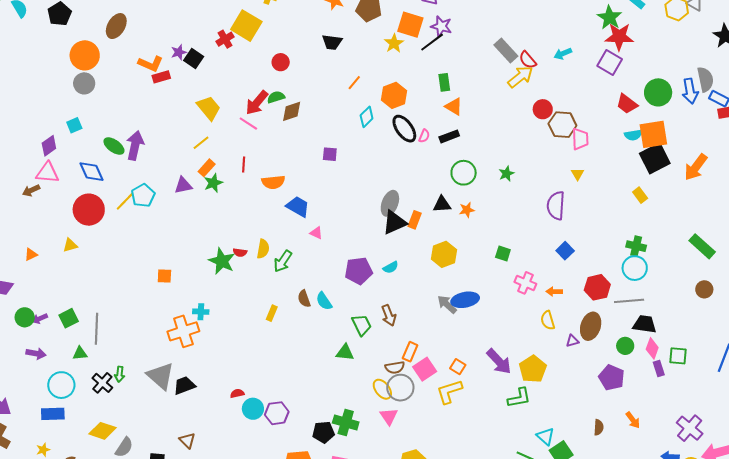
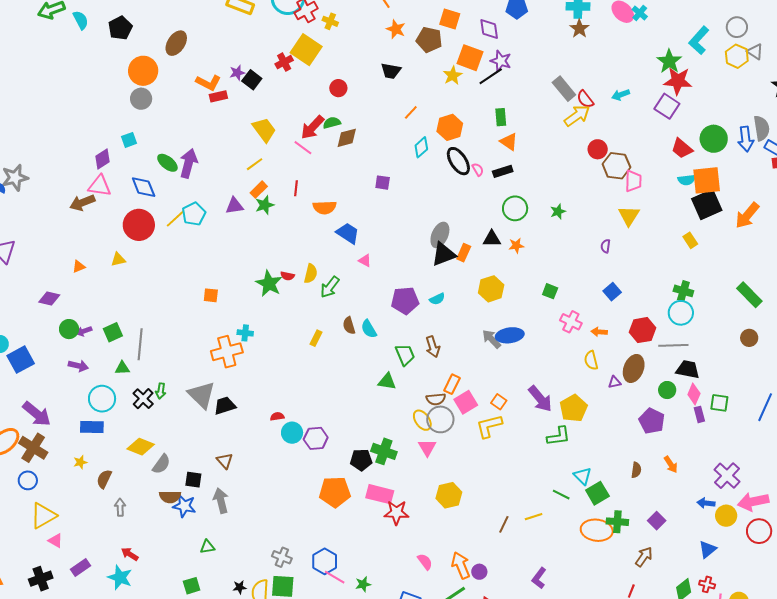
pink semicircle: (424, 136) -> (478, 170), turned -56
yellow triangle: (578, 174) -> (629, 216), size x1.6
brown arrow: (31, 190) -> (82, 203), size x1.4
purple semicircle: (556, 206) -> (606, 246), size x0.5

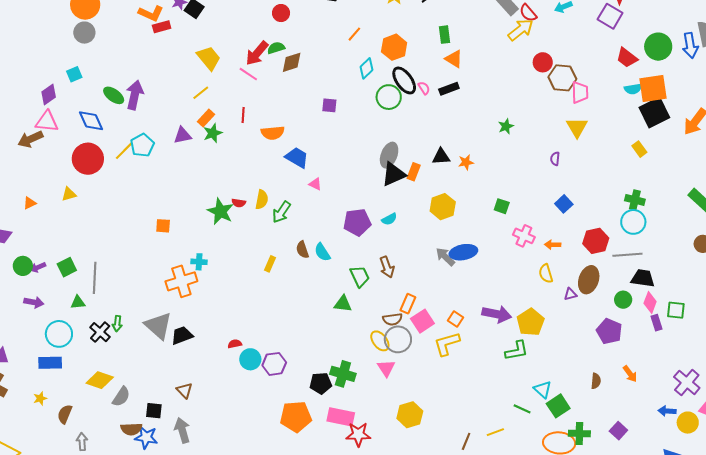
green circle: (515, 208) -> (389, 97), moved
purple arrow: (540, 399) -> (497, 314), turned -36

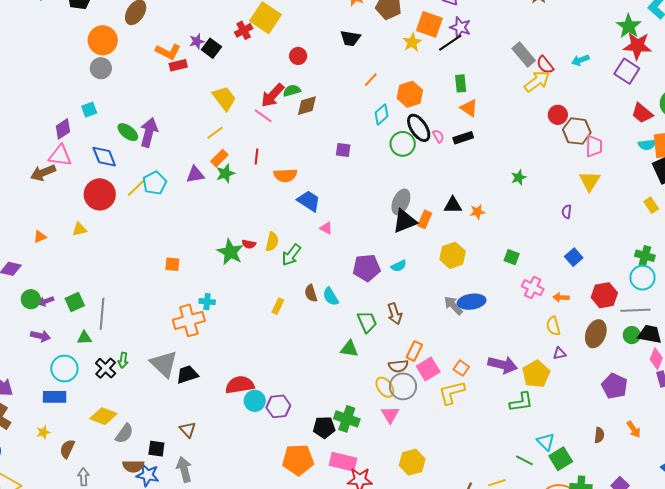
purple triangle: (570, 294) -> (559, 353), moved
green circle: (623, 300) -> (632, 335), moved
red semicircle: (235, 344) -> (240, 385), size x2.0

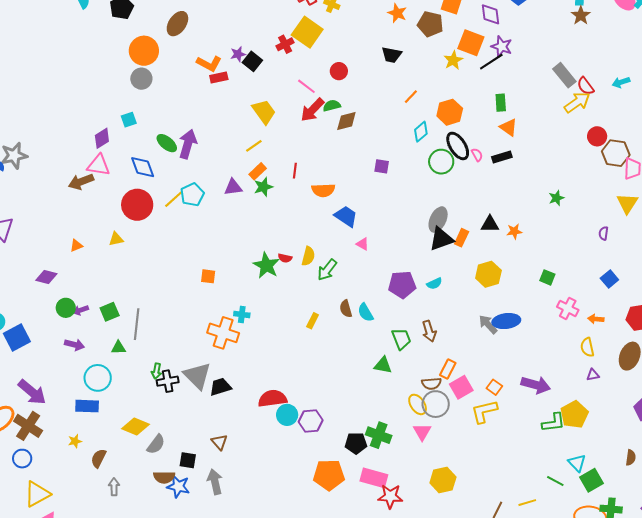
pink line: (263, 116) -> (306, 86), moved
orange cross: (189, 320) -> (223, 333), turned 32
black cross: (106, 368) -> (168, 381), moved, turned 35
yellow pentagon: (536, 374) -> (574, 414), moved

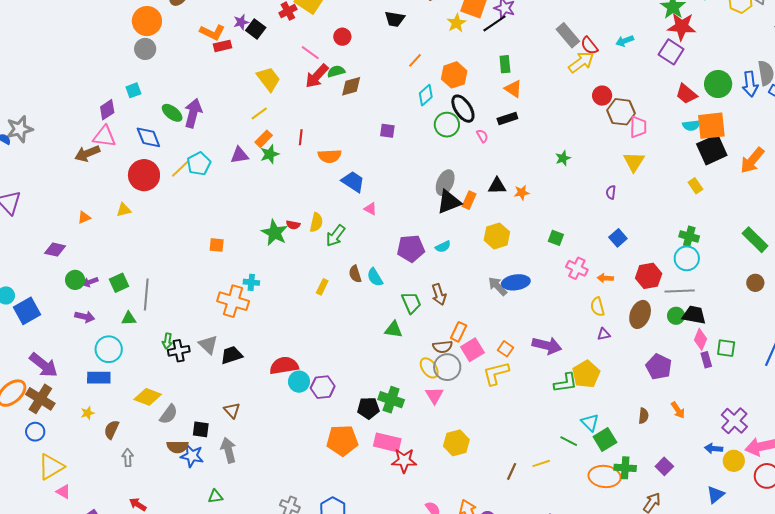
pink semicircle: (477, 155) -> (482, 136), moved
gray triangle: (197, 376) -> (208, 345), size x0.7

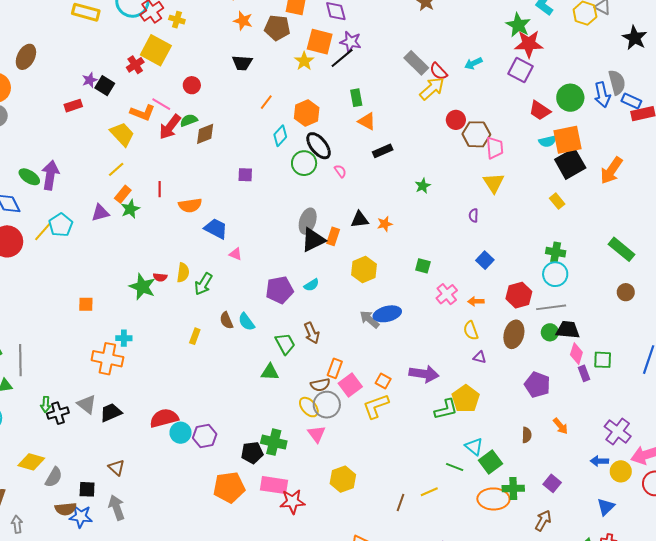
orange L-shape: (212, 32) -> (143, 113), moved
black rectangle: (507, 118) -> (383, 151), moved
pink cross: (577, 268) -> (447, 294), turned 30
purple triangle: (604, 334) -> (480, 357), turned 32

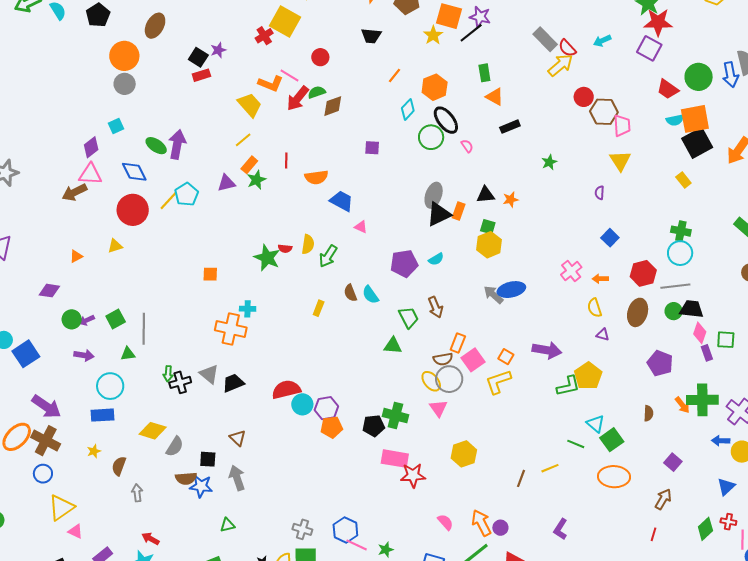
black square: (105, 86) -> (198, 57), moved
green square: (423, 266) -> (488, 227), moved
orange pentagon: (229, 487) -> (332, 427), moved, size x0.7
green cross: (513, 488) -> (702, 400), moved, size x1.4

